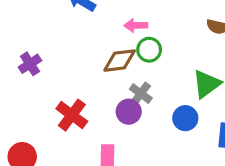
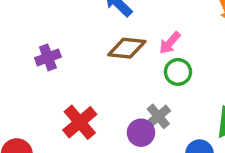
pink arrow: (136, 25) -> (170, 43), turned -60
brown diamond: (120, 61) -> (127, 48), moved

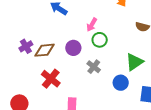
brown diamond: (127, 48) -> (44, 50), moved
purple circle: (141, 133) -> (73, 48), moved

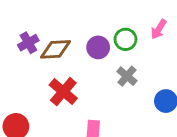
pink arrow: (92, 25) -> (159, 29), moved
green circle: (100, 40) -> (126, 39), moved

